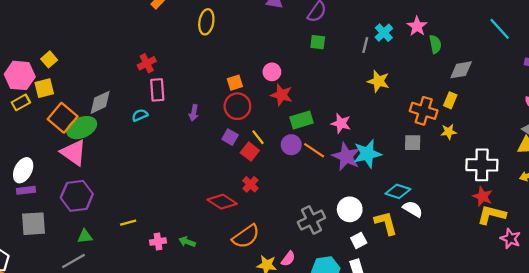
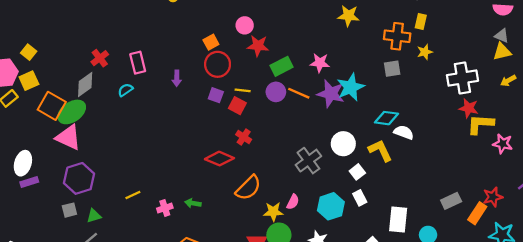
red cross: (147, 63) -> (100, 58), moved
yellow line: (258, 137) -> (243, 90), turned -35
gray square: (34, 224) -> (69, 210), moved, size x0.6

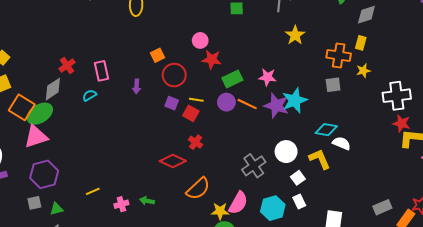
yellow star: (348, 16) -> (295, 35), turned 30
orange square: (211, 42) -> (158, 55), moved
pink triangle: (68, 137) -> (36, 137), turned -45
pink semicircle: (293, 202) -> (238, 203), size x1.6

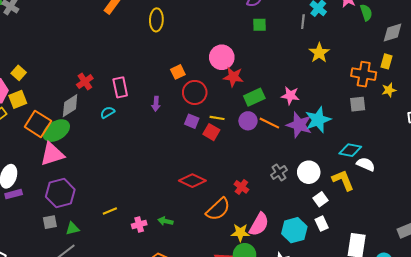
pink circle: (200, 40) -> (222, 57), size x1.5
red cross: (196, 142) -> (241, 187), moved
gray cross: (254, 166) -> (279, 172), moved, size x0.7

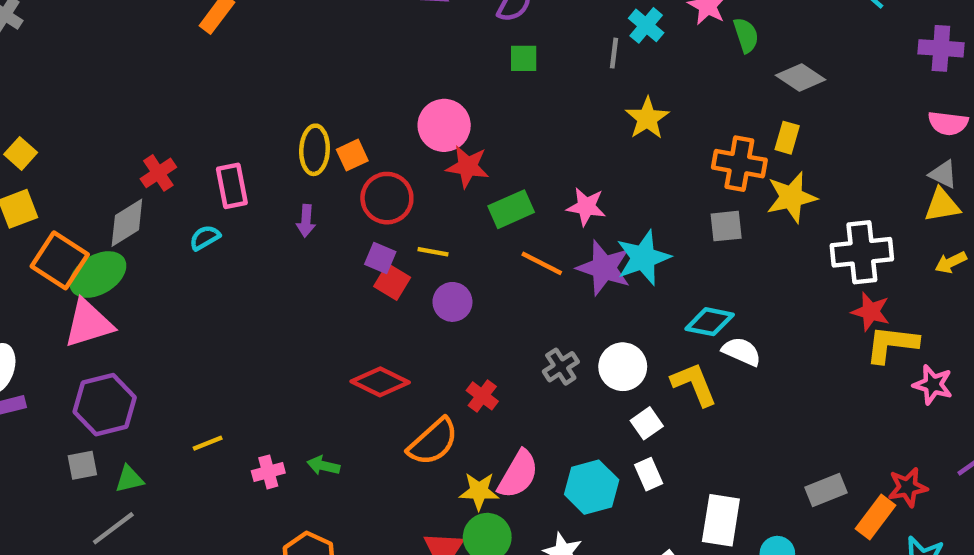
yellow ellipse: (156, 20) -> (315, 150), moved
gray diamond: (393, 33) -> (801, 78), turned 50
yellow star: (389, 90) -> (791, 197), size x1.6
purple circle: (248, 121) -> (452, 302), moved
red square: (211, 132) -> (392, 282), moved

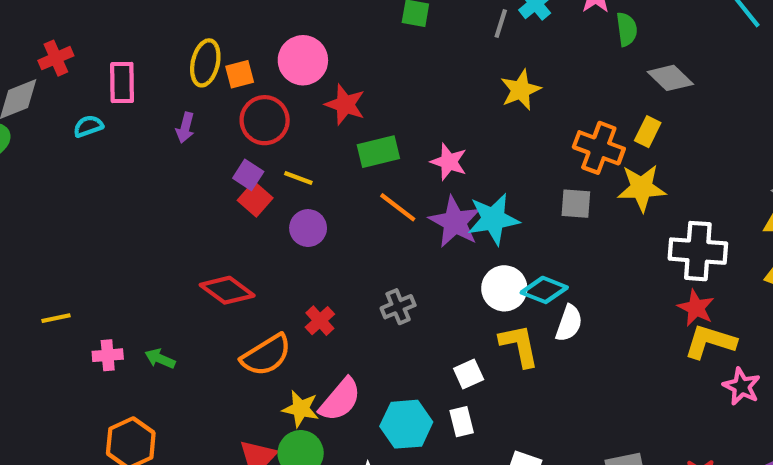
pink circle: (444, 125) -> (303, 60), moved
white semicircle: (742, 352) -> (569, 323), turned 75
white circle: (623, 367) -> (504, 288), moved

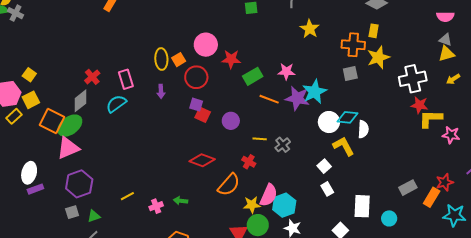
cyan semicircle: (88, 126) -> (116, 104), size x1.5
yellow line: (298, 178) -> (260, 139), moved
cyan hexagon: (406, 424) -> (284, 205), moved

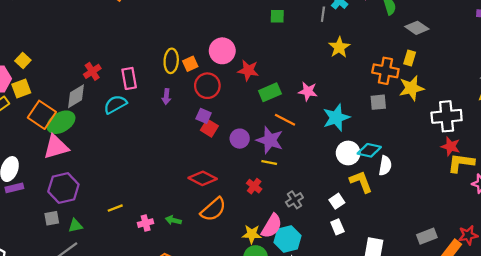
purple star: (297, 98) -> (270, 140), moved
gray cross: (283, 145) -> (294, 200), moved
orange semicircle: (229, 185) -> (213, 209), moved

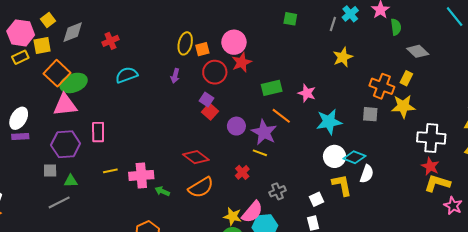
red star: (248, 70) -> (242, 62), moved, turned 30
pink rectangle: (129, 78) -> (98, 132), moved
gray diamond: (76, 96) -> (73, 32), moved
pink cross: (146, 223) -> (141, 175), moved, size x1.6

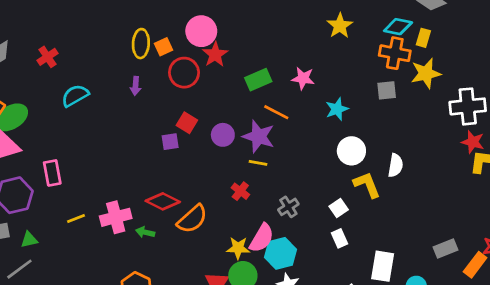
purple square: (206, 99) -> (170, 142), moved, turned -32
cyan star: (329, 122) -> (337, 109), size x0.7
red diamond: (196, 157) -> (163, 201), moved
cyan diamond: (354, 157) -> (398, 27), moved

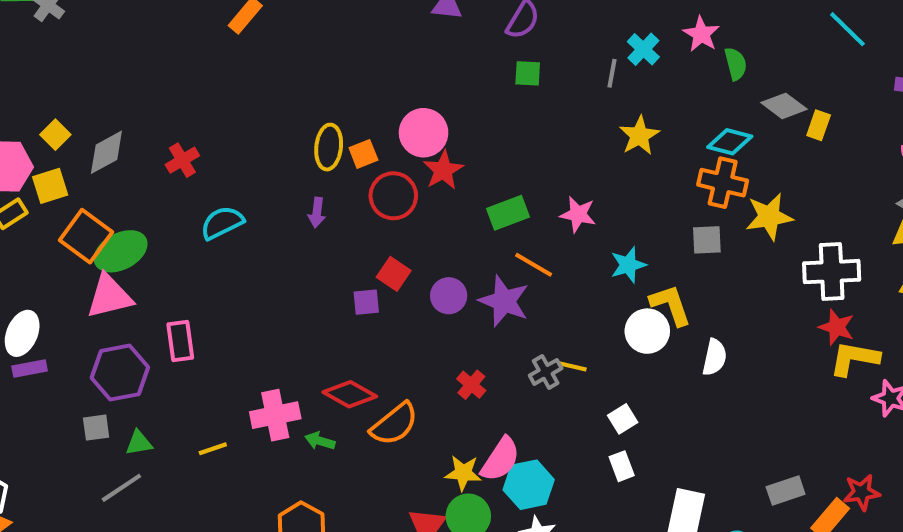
yellow rectangle: (423, 38) -> (819, 125), moved
yellow line: (258, 163) -> (572, 366), moved
yellow L-shape: (367, 185) -> (671, 305), moved
gray cross: (288, 207) -> (546, 372), moved
yellow line: (76, 218) -> (213, 449), moved

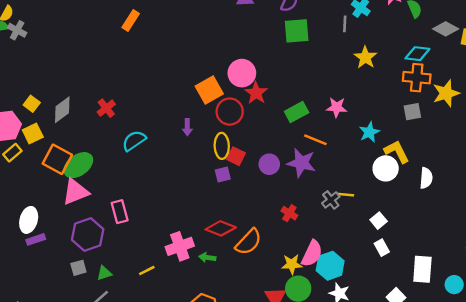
green square: (528, 73) -> (297, 31), size x1.6
yellow ellipse: (329, 147) -> (222, 146), moved
orange square: (363, 154) -> (209, 90), size x1.6

